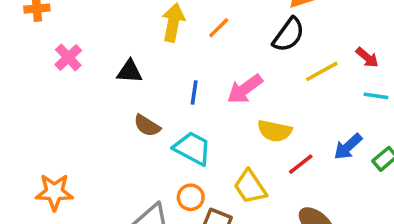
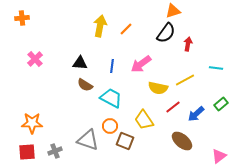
pink cross: (68, 57) -> (35, 59), moved
red arrow: (367, 57) -> (188, 44), moved, turned -120
black triangle: (129, 71) -> (80, 63), moved
yellow line: (322, 71) -> (185, 80), moved
blue arrow: (348, 147) -> (196, 114), moved

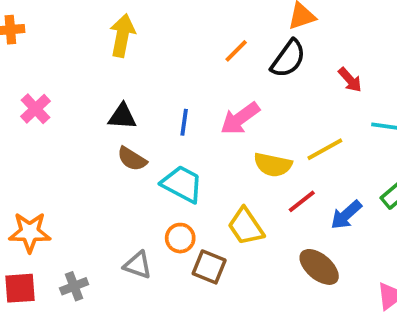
yellow arrow: (100, 26) -> (122, 35), moved
orange line: (126, 29) -> (236, 51), moved
red arrow: (188, 44) -> (350, 80), moved, turned 128
gray triangle: (88, 140) -> (138, 265), size x0.7

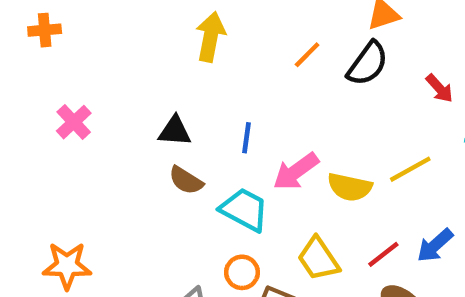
yellow arrow: (122, 35) -> (211, 37), moved
pink arrow: (240, 118) -> (296, 171), moved
red line: (302, 201) -> (383, 254), moved

